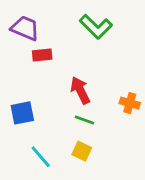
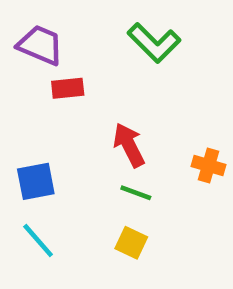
cyan line: (41, 157) -> (38, 240), moved

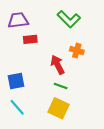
purple trapezoid: (40, 45) -> (18, 20), turned -30
orange cross: (209, 165) -> (77, 51), moved
yellow square: (131, 243) -> (59, 108), size x1.5

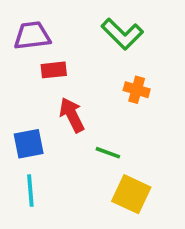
red arrow: (58, 65) -> (72, 115), moved
cyan line: (17, 107) -> (30, 191), turned 36
yellow square: (59, 108) -> (131, 194), moved

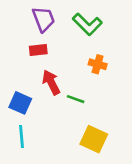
purple trapezoid: (32, 36) -> (43, 19), moved, turned 76
blue square: (29, 144) -> (20, 103), turned 35
green line: (108, 153) -> (76, 99), moved

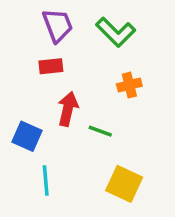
orange cross: (98, 64) -> (129, 85), turned -30
red arrow: (51, 82) -> (68, 109), turned 40
cyan line: (22, 136) -> (46, 181), moved

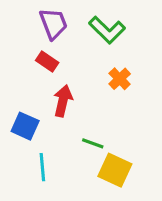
red rectangle: (51, 66) -> (47, 61), turned 40
orange cross: (129, 85) -> (120, 79), turned -30
green line: (100, 131) -> (93, 143), moved

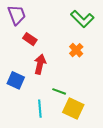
purple trapezoid: (53, 24) -> (17, 15), moved
green L-shape: (107, 30) -> (82, 19), moved
cyan line: (42, 167) -> (40, 109), moved

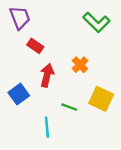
orange cross: (76, 50) -> (80, 65), moved
blue square: (16, 80) -> (19, 94), turned 30
yellow square: (73, 109) -> (101, 99), moved

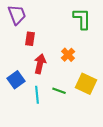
green L-shape: (96, 22) -> (82, 19), turned -135
red rectangle: (35, 46) -> (30, 39), turned 64
cyan line: (47, 127) -> (37, 95), moved

